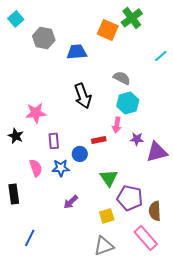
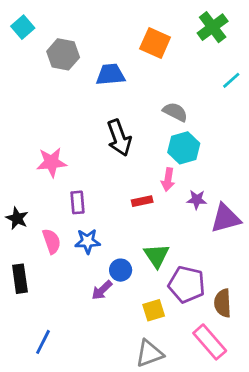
green cross: (132, 18) -> (213, 27), moved
black star: (16, 136) -> (17, 218), moved
blue circle: (80, 154) -> (121, 270), moved

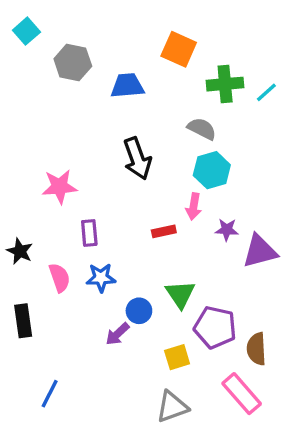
green cross: (213, 27) -> (225, 84), moved, turned 32

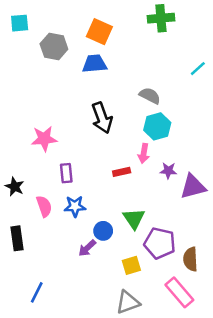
cyan square: (26, 31) -> (20, 23), turned 36
orange square: (179, 49) -> (99, 32), moved
green cross: (225, 84) -> (161, 18), moved

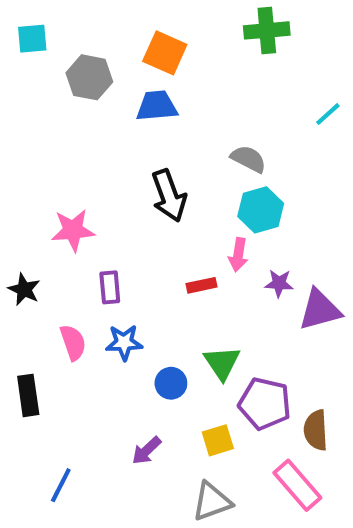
black star: (15, 187) -> (24, 289), moved
purple arrow: (87, 248) -> (146, 451), moved

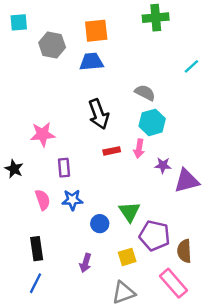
orange square: (165, 53) -> (96, 31), turned -30
red rectangle: (202, 285) -> (112, 151), moved
black rectangle: (28, 395) -> (37, 249), moved
purple arrow: (146, 451) -> (85, 263), turned -30

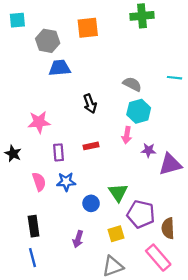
blue trapezoid: (91, 62) -> (60, 68), moved
cyan line: (191, 66) -> (174, 78), moved, turned 48
black arrow: (99, 114) -> (90, 104), size x0.7
red rectangle: (112, 151) -> (91, 146), moved
blue line: (35, 283) -> (33, 258), turned -42

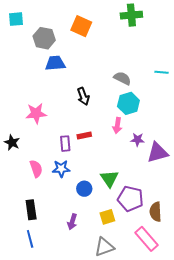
orange square: (88, 28) -> (81, 26), turned 30
purple rectangle: (59, 152) -> (65, 144), moved

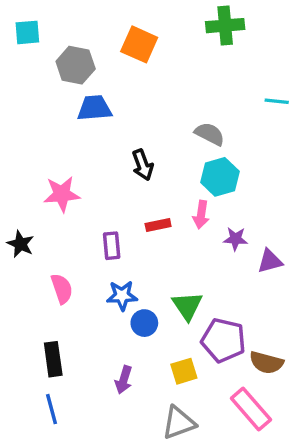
cyan line: (162, 72) -> (277, 101), moved
red rectangle: (84, 135) -> (158, 225), moved
purple triangle: (158, 153) -> (270, 261), size x0.7
blue star: (61, 169) -> (122, 296), moved
brown semicircle: (156, 212) -> (266, 363), turned -72

